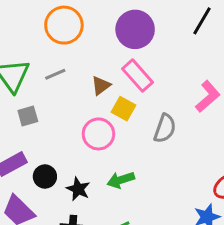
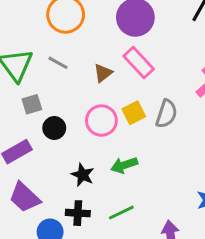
gray line: (55, 74) -> (58, 63), turned 54
yellow square: (124, 109) -> (134, 113), moved, turned 35
black circle: (45, 177) -> (54, 128), moved

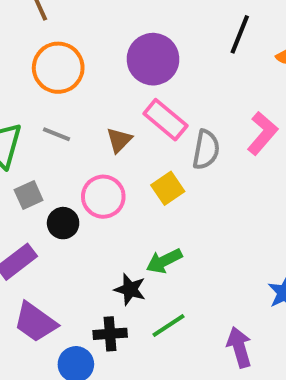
gray semicircle: (166, 114) -> (206, 150), moved
pink circle: (101, 121) -> (103, 197), moved
black star: (83, 175) -> (130, 289), moved

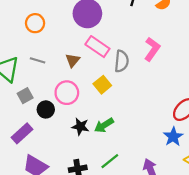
orange circle: (58, 68) -> (35, 23), size x0.7
black star: (130, 289) -> (80, 127), moved

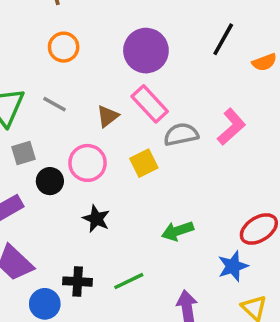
gray semicircle: (122, 61) -> (181, 134), turned -120
green arrow: (104, 125) -> (178, 231), moved

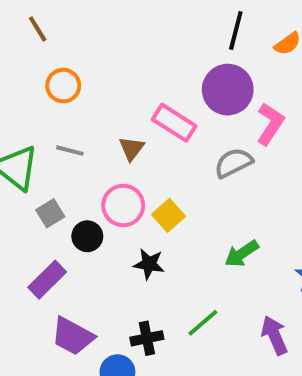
purple circle: (146, 51) -> (228, 90), moved
gray semicircle: (181, 134) -> (233, 163), moved
yellow square: (144, 163) -> (169, 215), moved

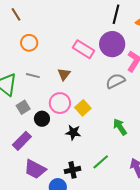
pink rectangle: (174, 123) -> (84, 49), moved
green arrow: (242, 254) -> (120, 127), turned 90

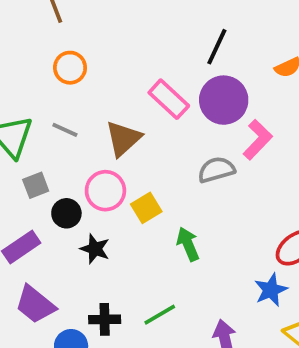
black line: (116, 14) -> (217, 47), moved
brown triangle: (64, 74) -> (123, 139), size x1.5
green arrow: (120, 127) -> (188, 244), moved
black star: (73, 132) -> (95, 249), moved

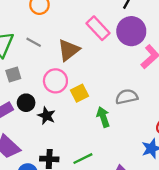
gray semicircle: (216, 170) -> (127, 97), moved
black circle: (66, 213) -> (26, 103), moved

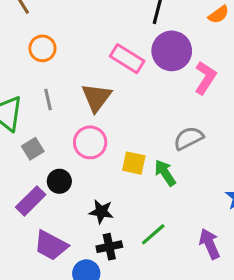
gray line: (34, 42) -> (48, 100), turned 63
yellow square: (79, 93) -> (134, 163), moved, turned -36
black star: (47, 116) -> (101, 212), moved

